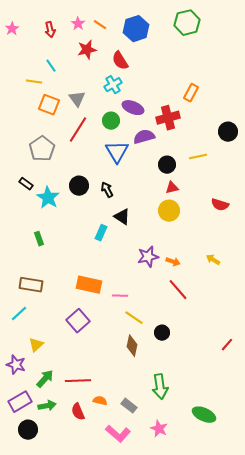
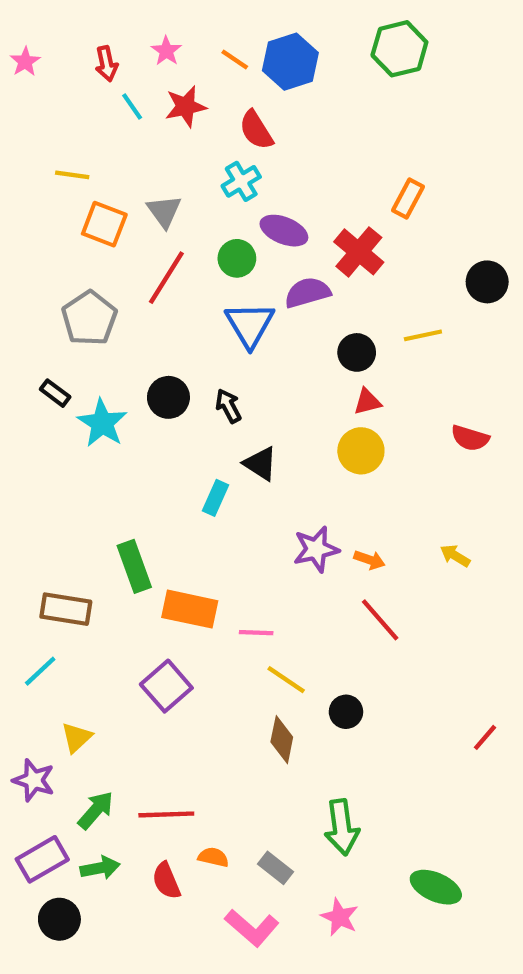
orange line: (100, 25) -> (235, 59), moved
cyan line: (51, 66) -> (132, 107), moved
red cross: (168, 118) -> (359, 252), turned -35
green rectangle: (39, 239) -> (134, 566), moved, size x1.6

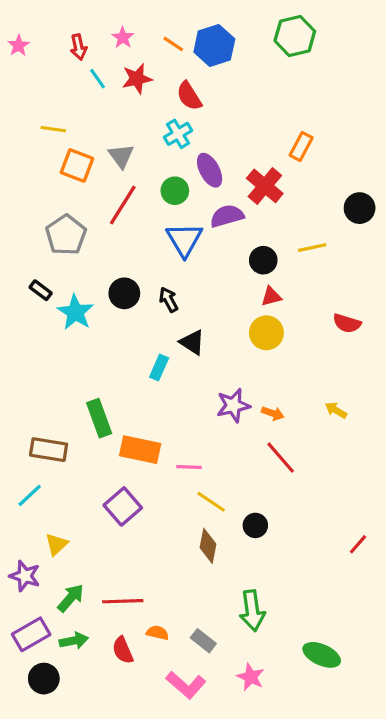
purple ellipse: (284, 231) -> (210, 170), turned 40

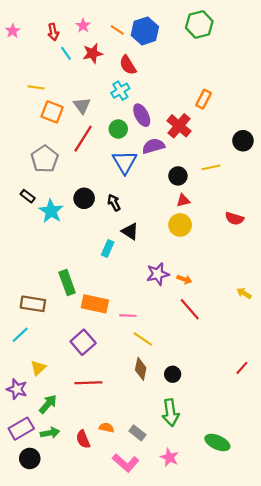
yellow arrow: (336, 410) -> (244, 293), moved
black circle: (255, 525) -> (173, 374), moved
red line: (123, 601) -> (88, 383), moved

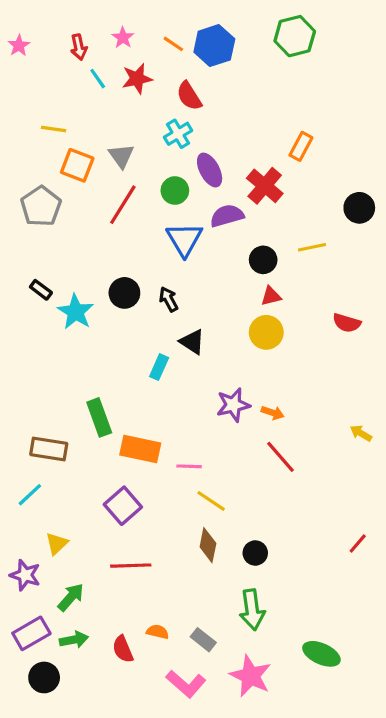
gray pentagon: (45, 159) -> (41, 206), moved
pink star: (169, 457) -> (251, 676), size x1.5

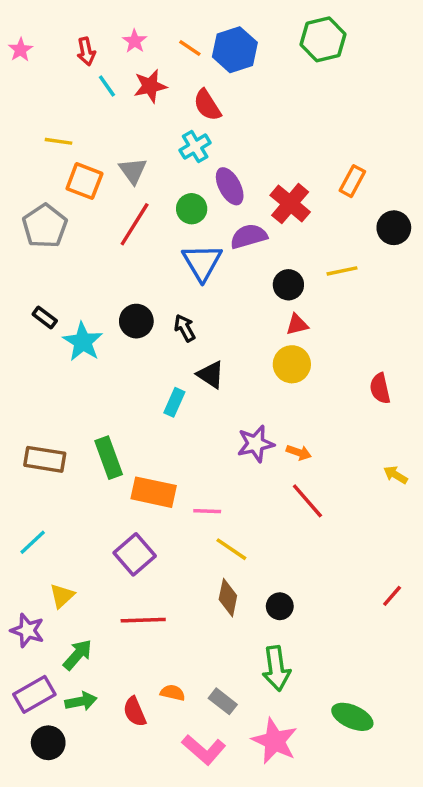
orange rectangle: (301, 146) -> (352, 181), moved
red semicircle: (347, 323) -> (380, 388), moved, turned 60
brown rectangle: (49, 449) -> (45, 459), moved

